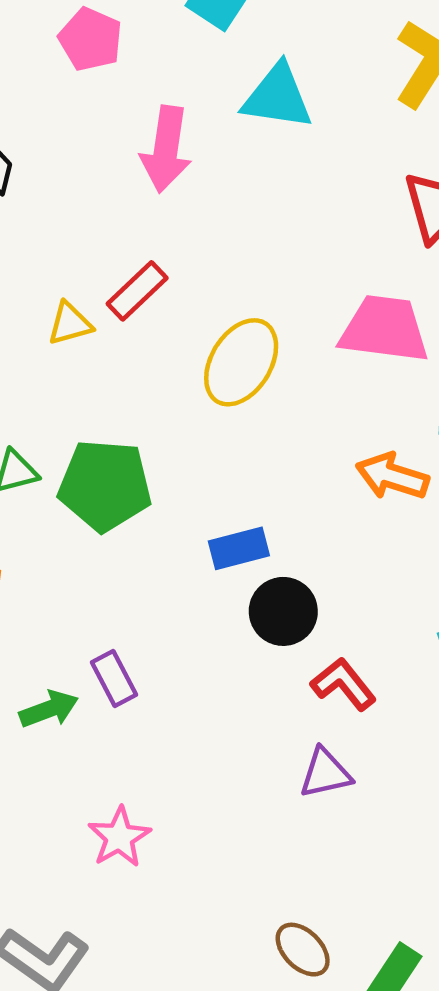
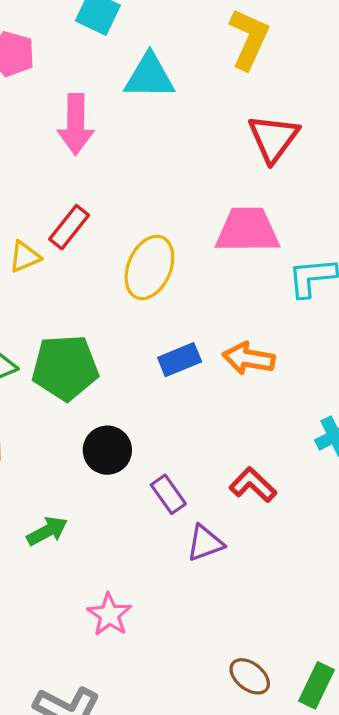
orange arrow: (392, 476) -> (249, 359), moved
blue rectangle: (239, 548) -> (180, 360), moved
black circle: (283, 611) -> (107, 450), moved
purple rectangle: (114, 678) -> (168, 494), moved
purple triangle: (325, 773) -> (205, 543), moved

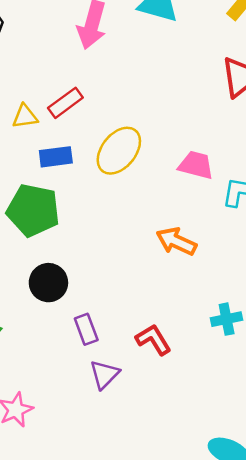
pink trapezoid: (247, 230) -> (196, 165), moved, size x0.7
blue rectangle: (180, 360) -> (56, 157), moved
purple triangle: (205, 543) -> (104, 374), turned -40

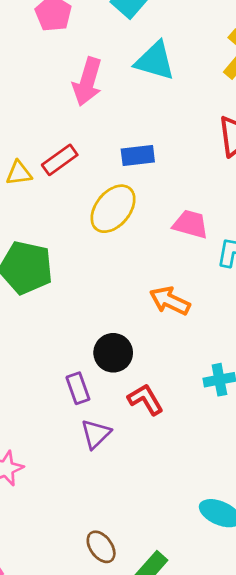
blue rectangle: (56, 157) -> (138, 155), moved
black circle: (48, 283) -> (113, 353), moved

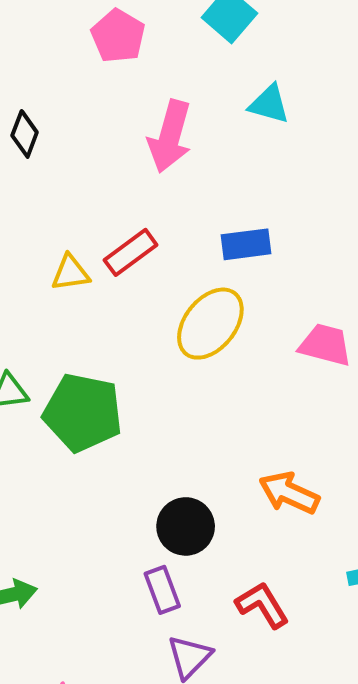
cyan triangle: (155, 61) -> (269, 104), size x0.7
orange arrow: (170, 301) -> (289, 493), moved
black circle: (113, 353) -> (186, 526), moved

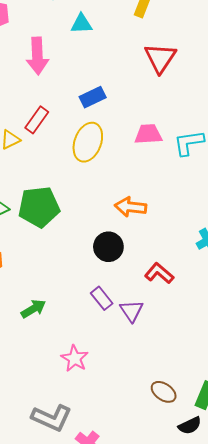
orange arrow: (289, 493) -> (131, 207), moved
purple rectangle: (162, 590) -> (102, 298), moved

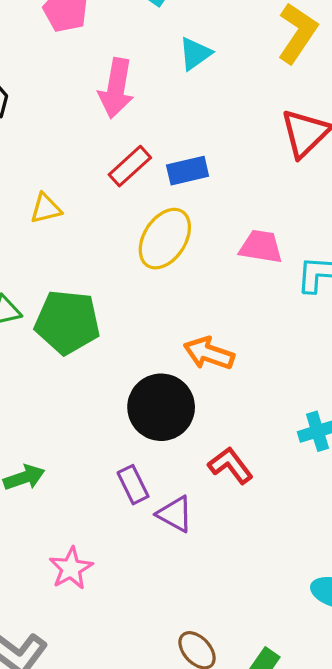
cyan triangle: (81, 24) -> (195, 54), turned -45
red rectangle: (37, 120) -> (130, 166), moved
black circle: (108, 247) -> (161, 407), size x1.4
purple triangle: (132, 311) -> (175, 514), turned -40

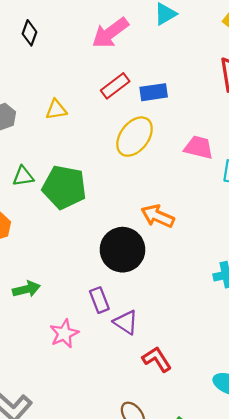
pink arrow: (116, 88) -> (110, 33), turned 39
red L-shape: (231, 465) -> (157, 359), moved
pink star: (71, 568) -> (64, 334), moved

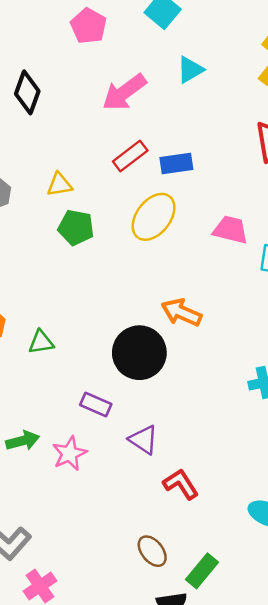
black diamond: (29, 33) -> (27, 92), size x1.4
green triangle: (23, 176) -> (41, 342), moved
green pentagon: (64, 187) -> (76, 228), moved, size x0.7
green arrow: (26, 289) -> (23, 441), moved
purple rectangle: (99, 300) -> (96, 405), moved, turned -45

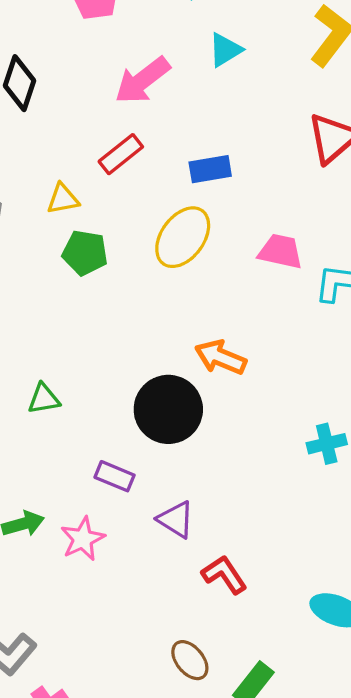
red rectangle: (130, 156) -> (121, 154), moved

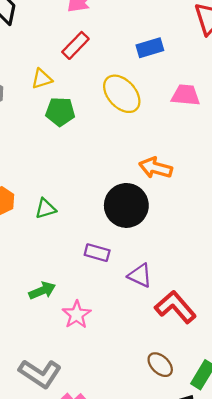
blue rectangle: (210, 169) -> (150, 48), moved
yellow ellipse: (183, 237) -> (122, 94), turned -72
pink star: (83, 539) -> (77, 315), moved
red L-shape: (224, 575) -> (175, 307), size x1.4

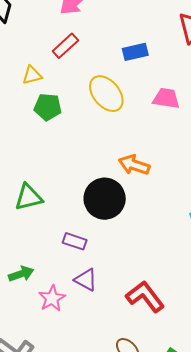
green triangle: (46, 209) -> (29, 197), size x1.4
purple triangle: (140, 275) -> (86, 280), moved

